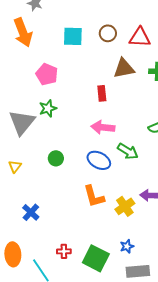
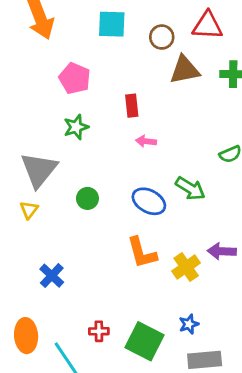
brown circle: (108, 33) -> (162, 37), moved
red rectangle: (102, 93) -> (132, 106), moved
gray triangle: (22, 122) -> (39, 170), moved
pink arrow: (103, 127) -> (146, 141), moved, size x0.6

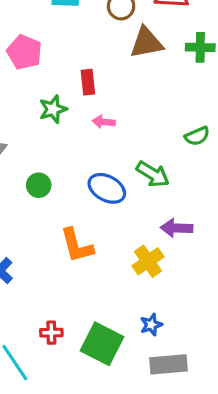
green star: (76, 127) -> (53, 109), moved
purple arrow: (222, 251) -> (177, 228), moved
orange L-shape: (142, 253) -> (77, 245), moved

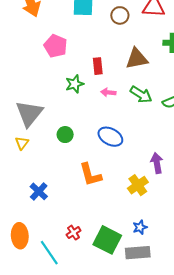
brown triangle: (146, 43) -> (137, 59), moved
green arrow: (153, 174) -> (141, 94), moved
purple arrow: (177, 228) -> (157, 163), turned 78
red cross: (51, 333) -> (74, 233), turned -32
gray rectangle: (169, 364) -> (138, 253), moved

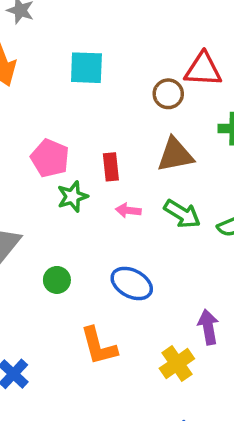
brown circle: (120, 15) -> (168, 94), moved
pink pentagon: (56, 46) -> (50, 158), moved

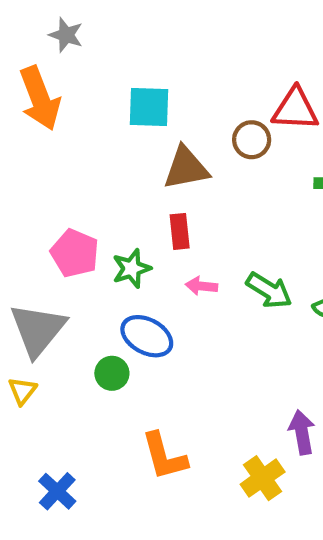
brown triangle: (175, 155) -> (186, 168), moved
pink pentagon: (50, 158) -> (75, 253), moved
blue ellipse: (132, 283) -> (147, 336), moved

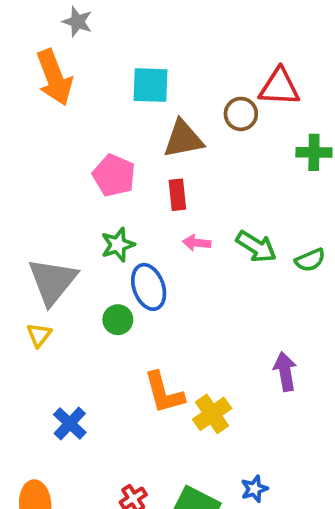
pink pentagon: (75, 253) -> (114, 175), moved
green star: (132, 269) -> (118, 245), moved
blue ellipse: (147, 336) -> (149, 287), turned 42
yellow cross: (263, 478) -> (212, 414), moved

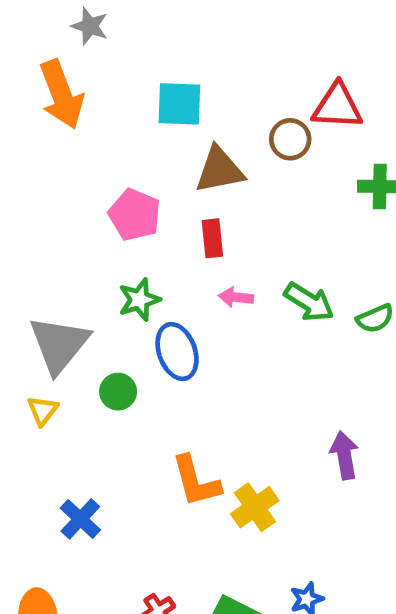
green circle: (118, 320) -> (118, 392), moved

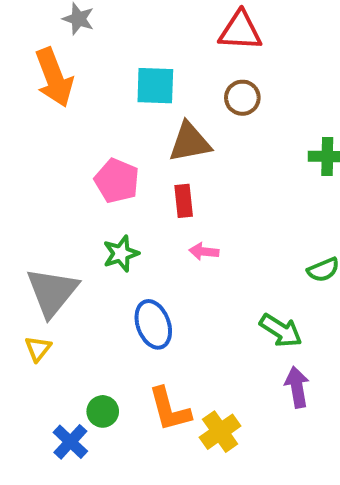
red triangle: (337, 106) -> (240, 31), moved
brown circle: (290, 139) -> (242, 98), moved
green arrow: (309, 302) -> (281, 330), moved
blue ellipse: (177, 352) -> (153, 324), moved
green circle: (118, 392) -> (103, 411), moved

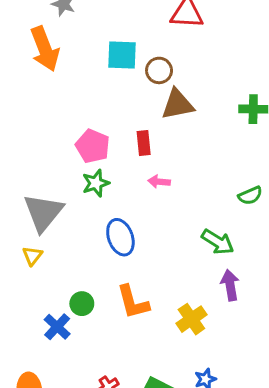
brown circle: (242, 98) -> (159, 70), moved
brown triangle: (190, 142) -> (178, 104), moved
pink pentagon: (117, 181) -> (93, 146), moved
yellow cross: (220, 432) -> (191, 319), moved

